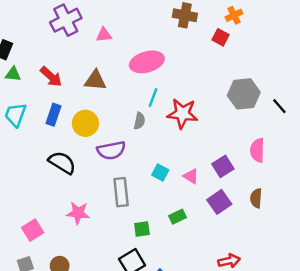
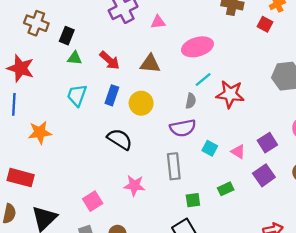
cyan line: (153, 98) -> (203, 80), turned 30
purple semicircle: (111, 150) -> (183, 128), moved

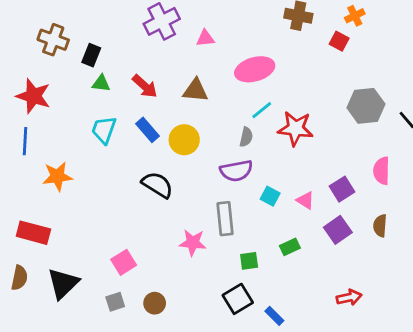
blue rectangle: (112, 95) -> (148, 130), turned -60
pink star: (134, 185) -> (193, 243), moved

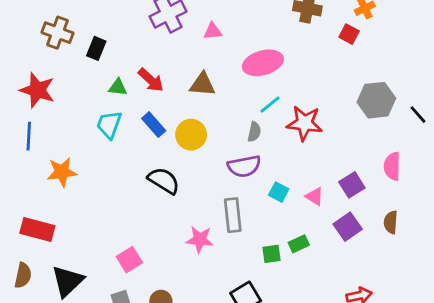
green triangle: (101, 83) -> (118, 87), moved
green square: (249, 261) -> (271, 254), moved

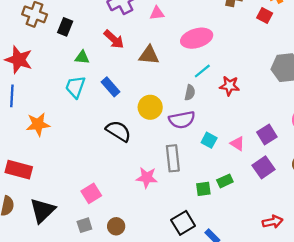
red arrow: (151, 80) -> (114, 39), moved
red star: (305, 123) -> (229, 86), size x0.7
yellow circle: (191, 135) -> (150, 107), moved

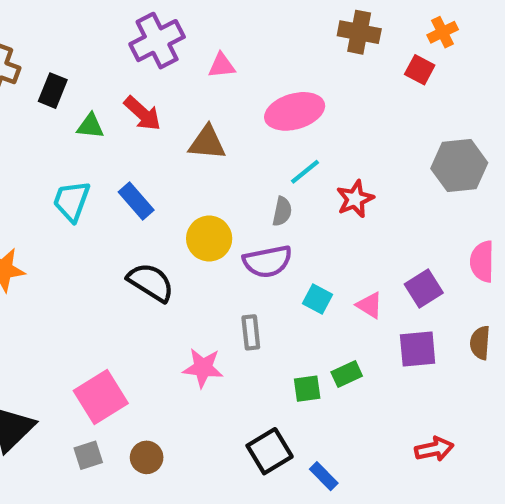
green triangle: (82, 57) -> (90, 126), moved
red star: (229, 86) -> (355, 199), turned -30
gray rectangle: (173, 158) -> (251, 332), size x0.7
purple square: (263, 167) -> (418, 349), turned 30
pink square: (91, 193) -> (101, 397), size x1.4

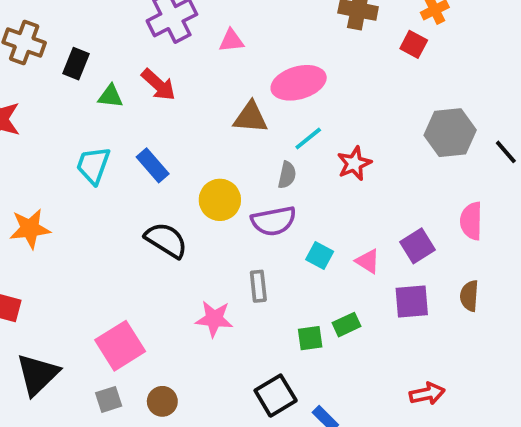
brown triangle: (207, 143) -> (251, 117), moved

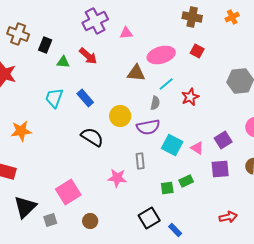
red square: (414, 44) -> (197, 51), moved
cyan square: (320, 256) -> (172, 145), size x1.5
gray square: (109, 399) -> (50, 220), moved

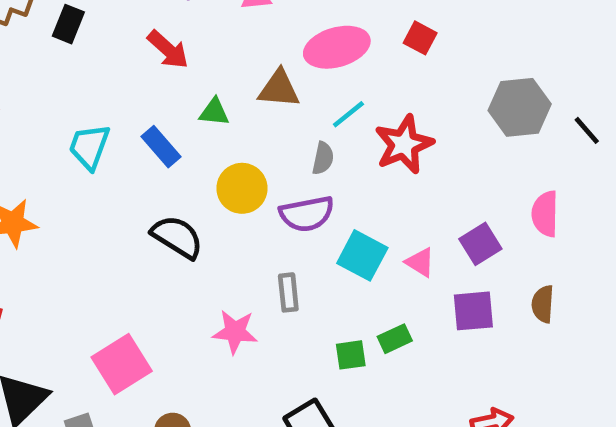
green triangle: (63, 62) -> (214, 112), moved
red star: (190, 97) -> (404, 144), size x1.4

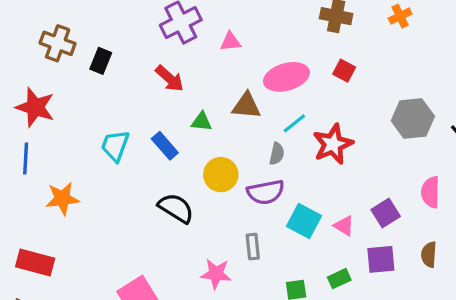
green rectangle: (395, 339) -> (339, 279), moved

